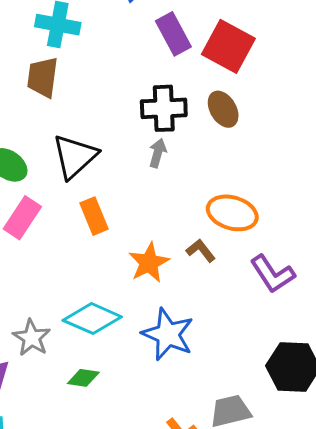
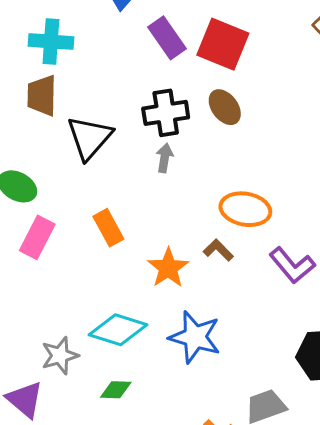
black triangle: (75, 156) -> (90, 138), moved
gray star: (32, 338) -> (60, 356), turned 30

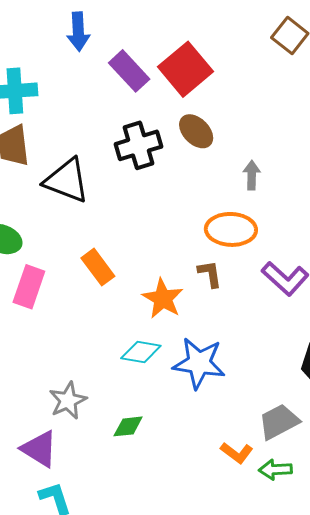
red square: (223, 44) -> (185, 69), turned 36
black triangle: (90, 138) -> (67, 181), turned -42
gray arrow: (165, 158) -> (252, 175), moved
brown L-shape: (218, 250) -> (210, 274), turned 44
cyan diamond: (118, 330) -> (141, 352), moved, size x0.7

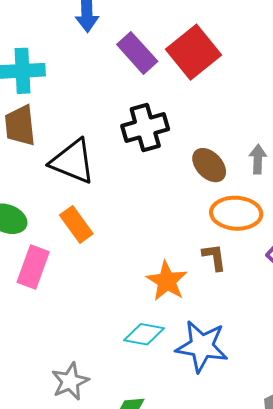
brown ellipse: (196, 131) -> (209, 165), moved
orange rectangle: (98, 267) -> (76, 224), moved

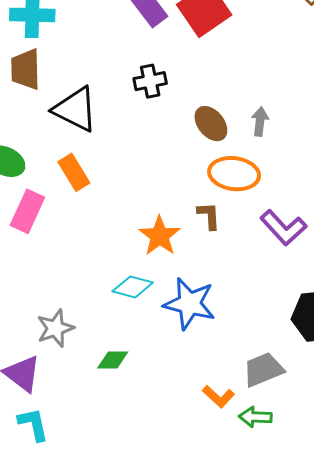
black cross: (145, 128) -> (150, 81), size x0.7

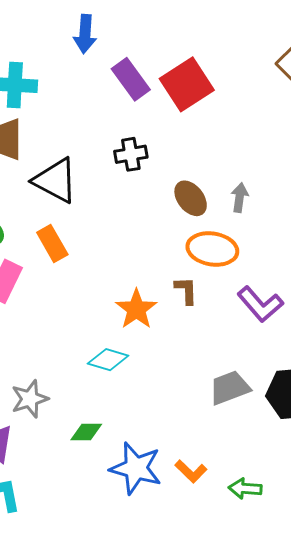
blue star: (189, 304) -> (136, 468), moved
gray trapezoid: (263, 370) -> (230, 388), moved
green arrow: (255, 417) -> (245, 489), moved

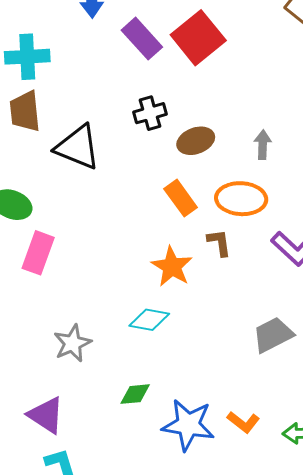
brown ellipse: (191, 198) -> (196, 141), moved, turned -66
orange rectangle: (52, 244) -> (181, 198), moved
gray star: (30, 399) -> (72, 343), moved

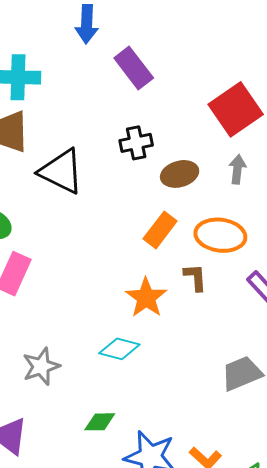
red square: (198, 38) -> (236, 109), moved
gray arrow: (263, 145) -> (237, 169), moved
orange rectangle: (181, 198) -> (160, 230), turned 69

